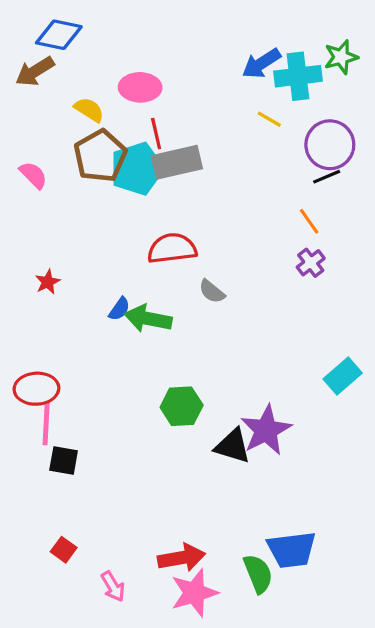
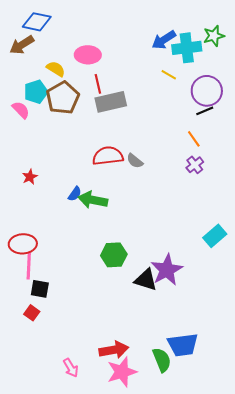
cyan pentagon: (137, 169) -> (36, 92), moved, size x0.7
gray semicircle: (212, 291) -> (135, 161), moved
red square: (64, 550) -> (32, 313), moved

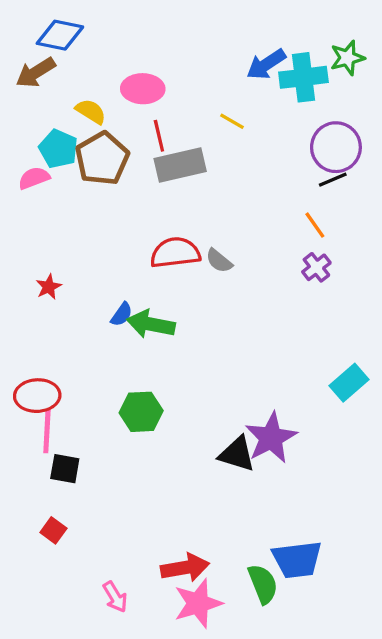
yellow line: (169, 75) -> (232, 121), moved
cyan pentagon: (36, 92) -> (58, 149), turned -30
pink semicircle: (21, 110) -> (34, 178), turned -66
green hexagon: (114, 255) -> (141, 412), moved
red square: (32, 313) -> (53, 530), moved

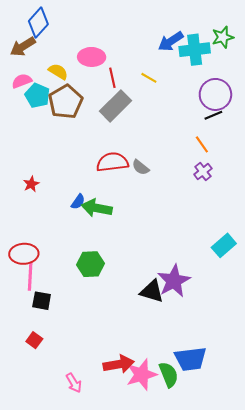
blue diamond: (60, 35) -> (38, 23), turned -60
red line: (159, 136) -> (112, 78), moved
gray rectangle: (180, 165) -> (116, 106), turned -32
pink semicircle: (34, 178) -> (22, 81), moved
pink star: (198, 603) -> (142, 375), moved

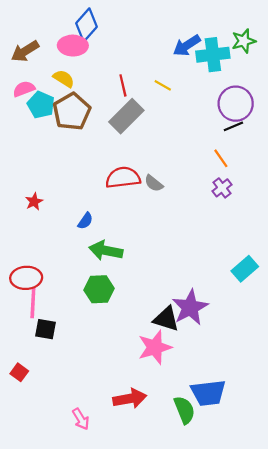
blue diamond: (38, 23) -> (86, 25), moved
pink ellipse: (92, 57) -> (73, 46), moved
green arrow: (97, 208) -> (106, 251), moved
red square: (34, 340) -> (19, 372), moved
pink star: (142, 375) -> (155, 347), moved

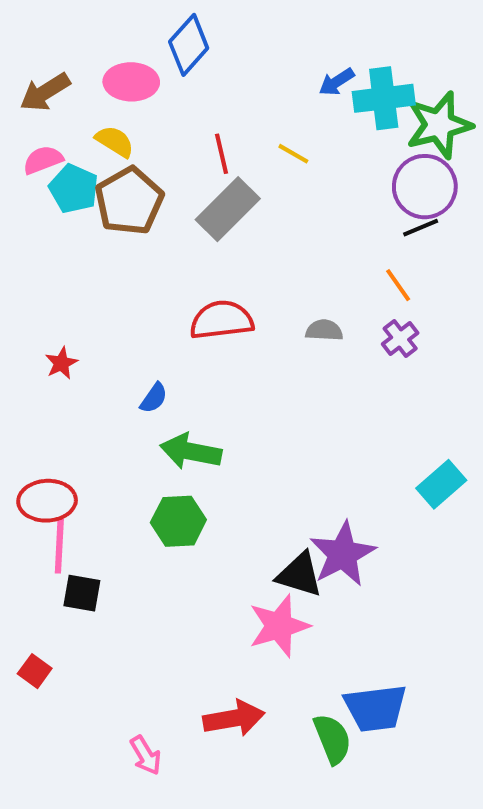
blue diamond: (86, 25) -> (189, 45), moved
green star: (244, 41) -> (439, 125), moved, size x1.5
blue arrow: (187, 46) -> (337, 82), size x0.7
gray semicircle: (154, 183) -> (324, 330), moved, turned 144

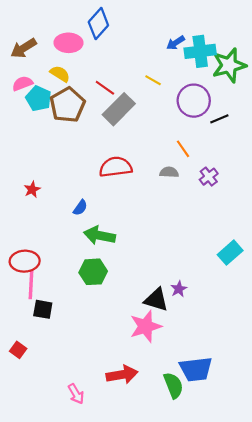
red line: (222, 154) -> (105, 88), moved, turned -42
purple circle: (425, 187) -> (194, 101), moved
orange line: (398, 285) -> (183, 149), moved
purple star: (343, 554) -> (179, 289), size x0.5

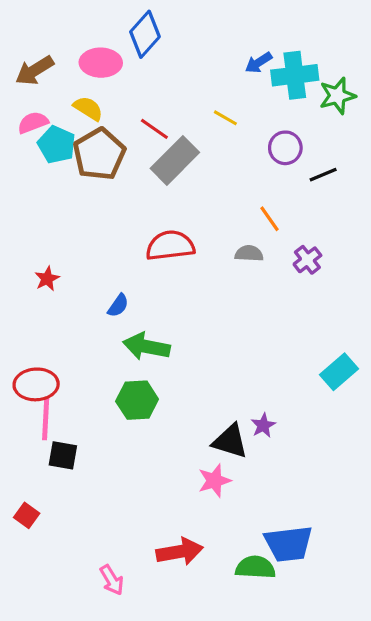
green star: (229, 65) -> (337, 96), size x0.7
purple circle: (194, 101) -> (285, 148), size x0.7
pink star: (146, 326) -> (214, 481), size x0.7
green semicircle: (173, 385) -> (255, 567), turned -65

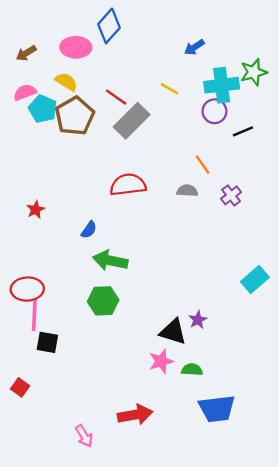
brown arrow: (35, 70) -> (26, 53), size x0.7
cyan cross: (295, 75) -> (222, 85), moved
green semicircle: (255, 567) -> (192, 370), moved, size x0.7

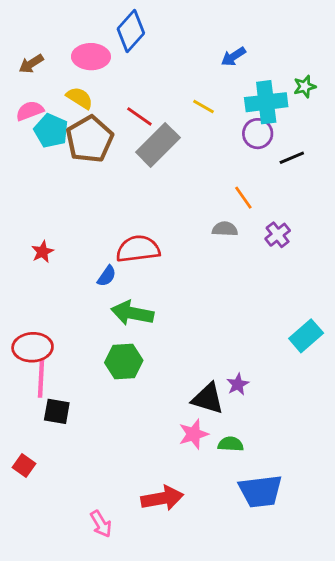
green star: (254, 72) -> (305, 87), size x0.7
red semicircle: (128, 185) -> (138, 249), moved

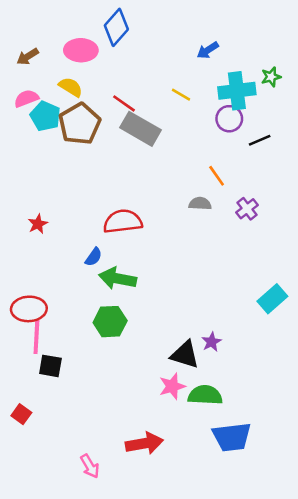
gray rectangle: (158, 145) -> (140, 129), turned 75
blue semicircle: (107, 276) -> (94, 257), moved
green semicircle: (231, 444) -> (205, 395), size x1.5

